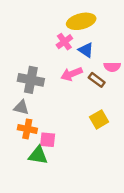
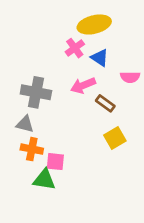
brown rectangle: (97, 80) -> (105, 103), moved

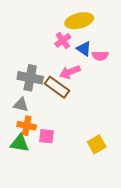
pink semicircle: (130, 77) -> (100, 56), moved
brown rectangle: (105, 103) -> (57, 87), moved, size x1.5
yellow square: (115, 138) -> (97, 144), moved
green triangle: (44, 180) -> (20, 143), moved

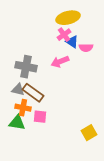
pink cross: (63, 40) -> (64, 35), moved
brown rectangle: (57, 87) -> (33, 93), moved
yellow square: (97, 144) -> (89, 133), moved

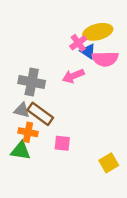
yellow ellipse: (68, 18) -> (98, 32), moved
pink semicircle: (86, 48) -> (105, 59), size x1.5
pink square: (40, 117) -> (62, 143), moved

